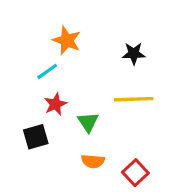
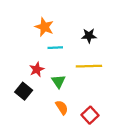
cyan line: (47, 71) -> (55, 48), moved, turned 32
black square: (36, 137) -> (24, 91), turned -35
orange semicircle: (93, 161) -> (62, 107), turned -128

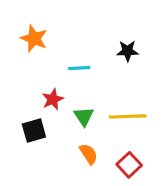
orange star: (44, 27) -> (34, 38), moved
yellow line: (89, 66) -> (128, 116), moved
black square: (24, 91) -> (34, 130), turned 35

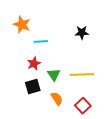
cyan line: (79, 68) -> (41, 42), moved
black square: (34, 130) -> (33, 87), moved

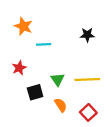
red star: (34, 64) -> (19, 68), moved

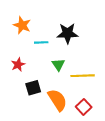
black star: (87, 35) -> (67, 33), moved, size x1.5
green triangle: (57, 80) -> (58, 65), moved
orange semicircle: (61, 105) -> (57, 100), size x1.6

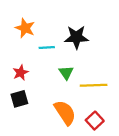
black square: (33, 88) -> (19, 99), moved

